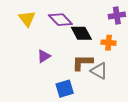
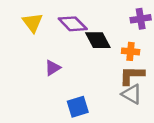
brown L-shape: (82, 62) -> (132, 75), moved
gray triangle: (99, 71) -> (132, 94), moved

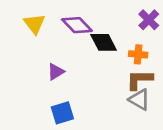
purple cross: (141, 19) -> (149, 20), turned -36
blue square: (78, 107) -> (62, 113), moved

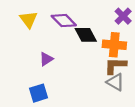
orange cross: (138, 54) -> (114, 45), size x1.5
blue square: (62, 113) -> (38, 93), moved

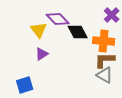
yellow triangle: (29, 19) -> (39, 30), moved
blue square: (38, 93) -> (25, 85), moved

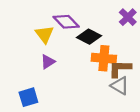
black diamond: (78, 32) -> (89, 37), turned -35
orange cross: (104, 41) -> (104, 58), moved

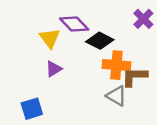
gray triangle: (120, 86) -> (116, 96), moved

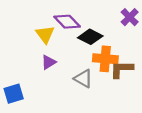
gray triangle: (116, 96) -> (83, 79), moved
blue square: (32, 109) -> (14, 94), moved

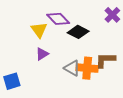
orange cross: (105, 59) -> (87, 68), moved

